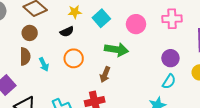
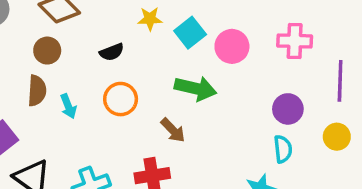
yellow star: (75, 12) -> (150, 19), moved
cyan square: (101, 18) -> (190, 33), moved
brown arrow: (105, 75) -> (173, 130), turned -70
cyan semicircle: (169, 81) -> (283, 149), turned -42

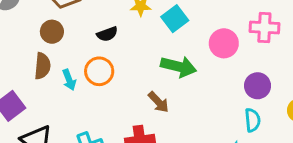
pink circle: (232, 46) -> (224, 43), moved
orange circle: (121, 99) -> (99, 71), moved

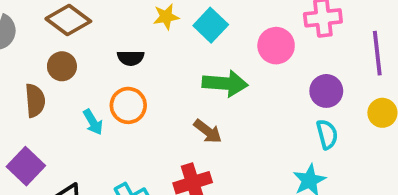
black semicircle: (107, 34) -> (131, 58), turned 30
brown semicircle: (42, 66) -> (35, 101), moved

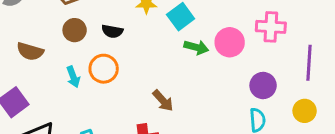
brown circle: (62, 66) -> (75, 30), moved
green arrow: (225, 83) -> (196, 47), moved, size x0.7
brown semicircle: (35, 101) -> (30, 51), turned 100

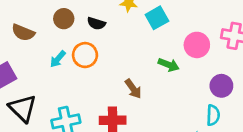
green arrow: (196, 47) -> (169, 65), moved
cyan arrow: (73, 77) -> (58, 59), turned 54

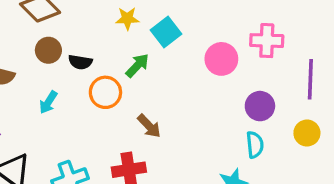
black semicircle: (96, 23) -> (80, 62), moved
orange circle: (85, 55) -> (105, 92), moved
green arrow: (169, 65) -> (137, 66), moved, turned -60

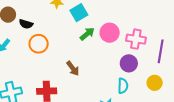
pink cross: (267, 41) -> (136, 39), moved
green arrow: (137, 66) -> (87, 34), moved
brown arrow: (149, 126) -> (73, 68), moved

